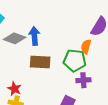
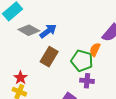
blue arrow: (34, 36) -> (48, 31), turned 48
brown rectangle: (40, 62) -> (49, 57), turned -72

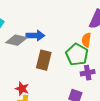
blue arrow: (48, 31) -> (35, 36), turned 54
green pentagon: (82, 61) -> (77, 55), turned 30

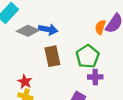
orange semicircle: (86, 40) -> (100, 27), moved
brown rectangle: (44, 60) -> (52, 56), turned -36

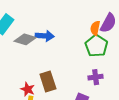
brown rectangle: (52, 56) -> (48, 82), moved
green pentagon: (87, 56) -> (96, 46), moved

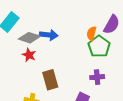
orange semicircle: (95, 28) -> (91, 33), moved
red star: (28, 89) -> (29, 55), moved

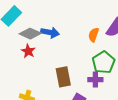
green pentagon: (99, 46) -> (104, 62), moved
brown rectangle: (50, 80) -> (63, 77), moved

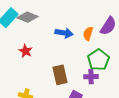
blue arrow: (50, 32) -> (64, 33), moved
gray diamond: (30, 34) -> (27, 17), moved

